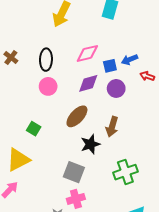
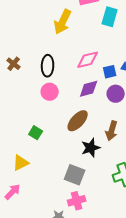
yellow triangle: (18, 160) -> (21, 163), size x0.7

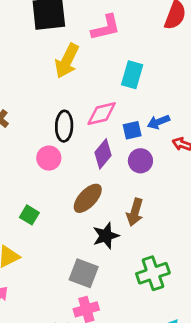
cyan rectangle: (110, 17) -> (132, 75), moved
black ellipse: (48, 66) -> (64, 126), moved
purple diamond: (89, 89) -> (103, 154), turned -35

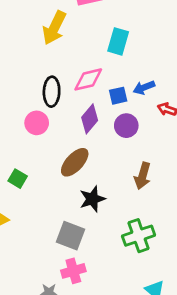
brown arrow: (135, 212) -> (143, 176), moved

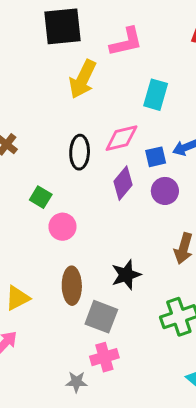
pink circle: (37, 123) -> (62, 227), moved
brown ellipse: (75, 162) -> (72, 286), moved, turned -44
green square: (18, 179) -> (41, 197), moved

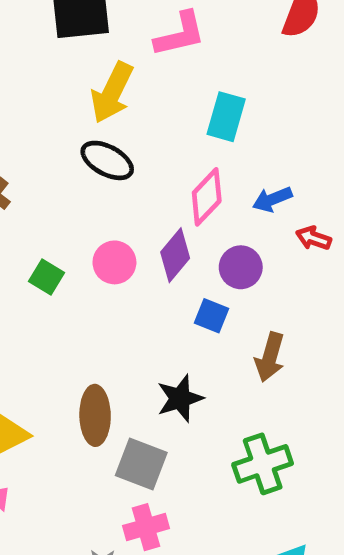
pink diamond: (121, 138) -> (207, 197), moved, turned -33
black ellipse: (80, 152) -> (107, 160), moved, turned -64
blue square: (156, 157) -> (212, 316), moved, turned 35
pink circle: (62, 227) -> (114, 262), moved

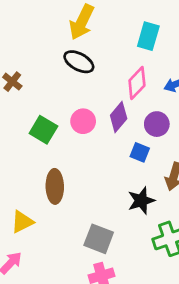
green square: (46, 277) -> (43, 130), size x1.4
black star: (180, 398) -> (141, 201), moved
brown ellipse: (95, 415) -> (55, 186), moved

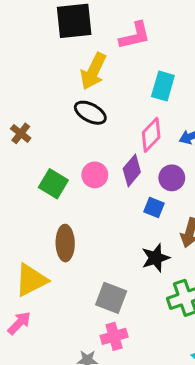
yellow triangle: (22, 222) -> (31, 280), size x1.4

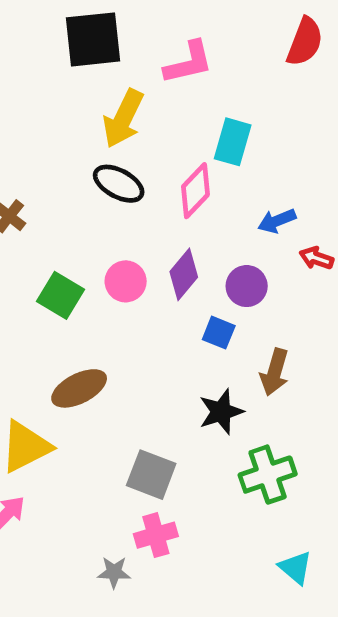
pink diamond: (151, 135) -> (195, 191), moved
brown ellipse: (65, 243) -> (79, 388), turned 64

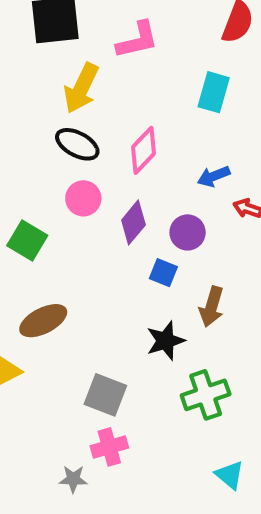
cyan rectangle: (233, 142) -> (214, 92), moved
pink circle: (126, 281) -> (83, 198), moved

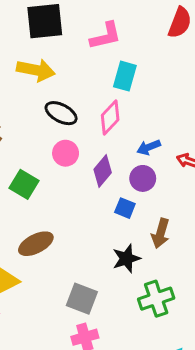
yellow arrow: (81, 88) -> (36, 70), moved, turned -105
cyan rectangle: (214, 92) -> (125, 76), moved
blue arrow: (214, 176) -> (149, 147), moved

